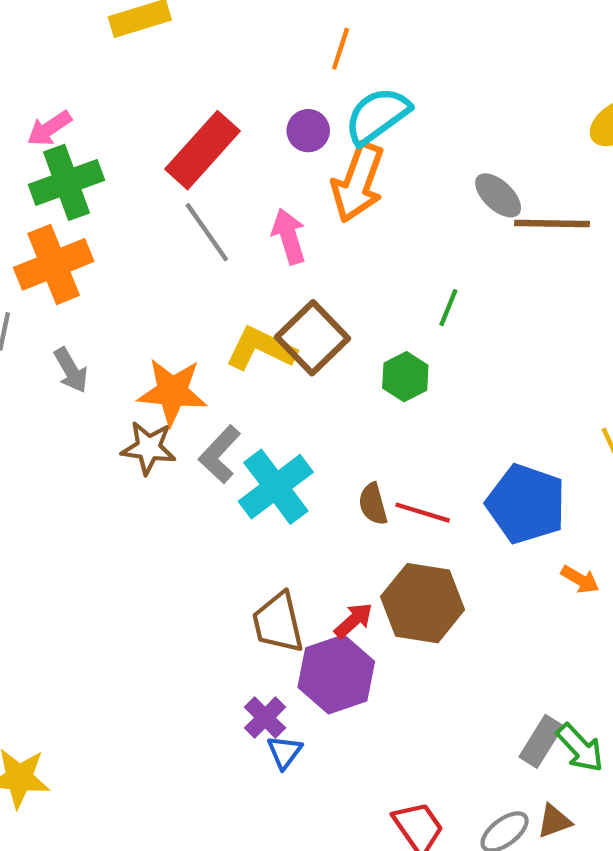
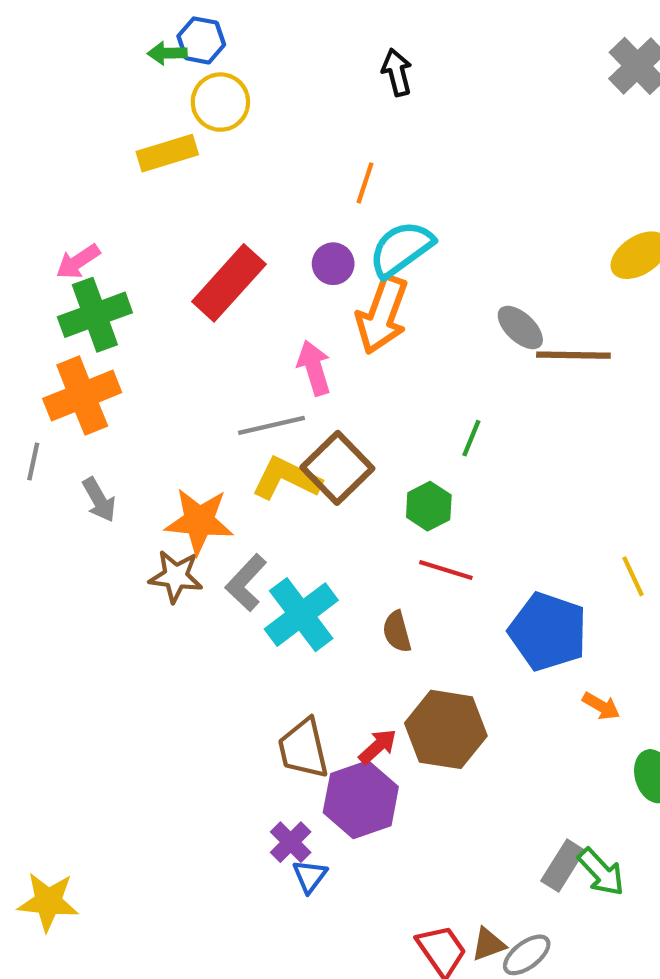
gray line: (207, 232) -> (271, 425), moved, turned -68
red line: (423, 513) -> (446, 570), moved
brown triangle: (554, 821) -> (488, 944), moved

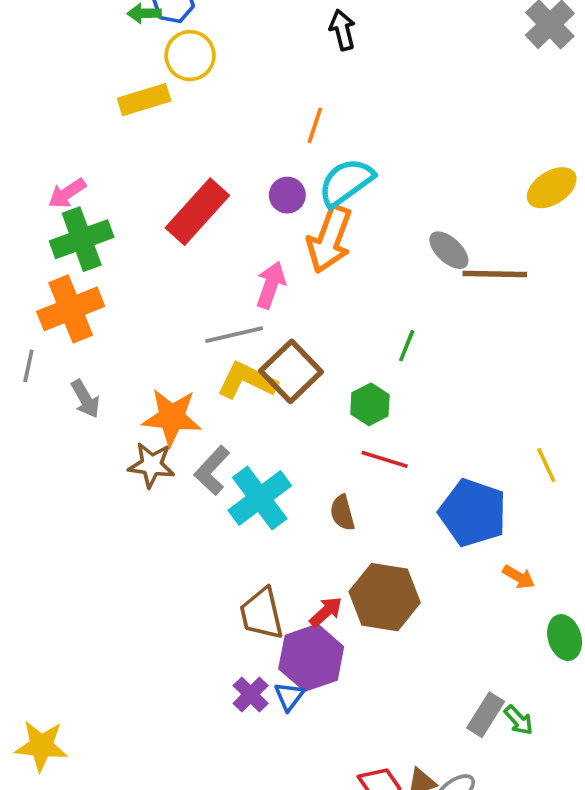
pink arrow: (314, 368) -> (271, 285), turned 36
green arrow: (601, 872) -> (519, 720), size x0.7
blue triangle: (310, 876) -> (289, 696), moved

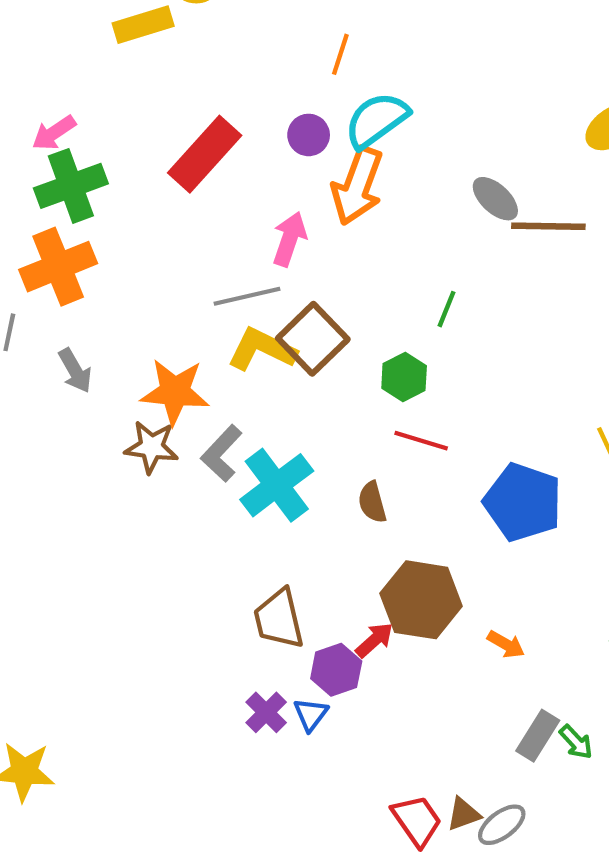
orange arrow: (519, 577) -> (506, 644), moved
red arrow: (326, 612) -> (374, 640), moved
purple hexagon: (311, 658) -> (336, 670), size x0.7

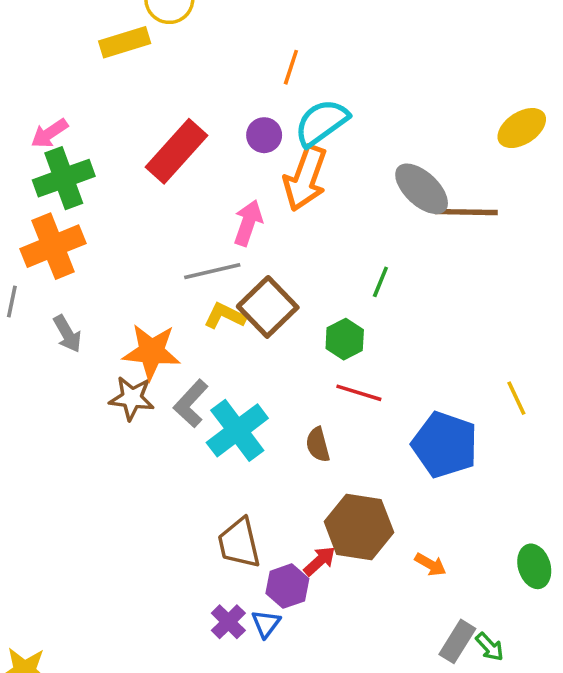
gray ellipse: (495, 199) -> (422, 189), size x1.4
yellow L-shape: (262, 349) -> (225, 316), size x0.7

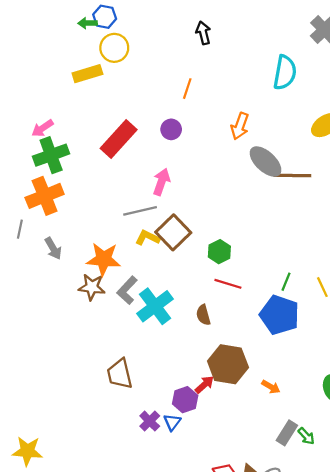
cyan semicircle: (321, 123) -> (285, 73), moved, turned 136
orange arrow: (305, 178) -> (240, 126), moved, size x0.7
green line: (380, 282) -> (286, 282), moved
brown trapezoid: (239, 543) -> (120, 374), moved

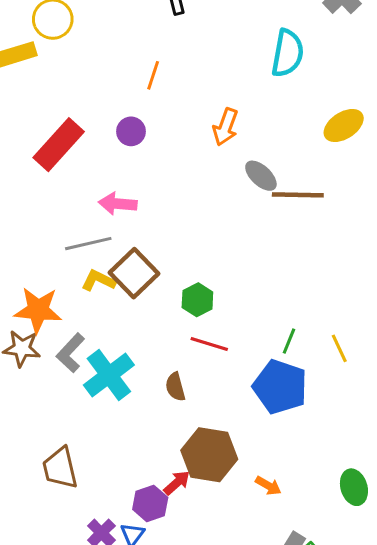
gray ellipse: (266, 162) -> (261, 176), size x0.7
pink arrow: (161, 182) -> (118, 204), turned -104

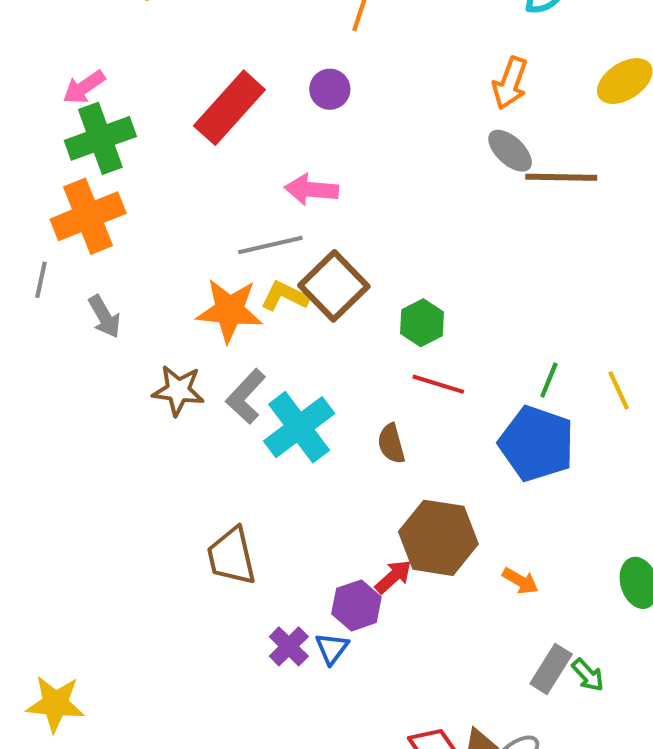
orange arrow: (226, 127) -> (510, 83), moved
orange star: (38, 310) -> (229, 310), moved

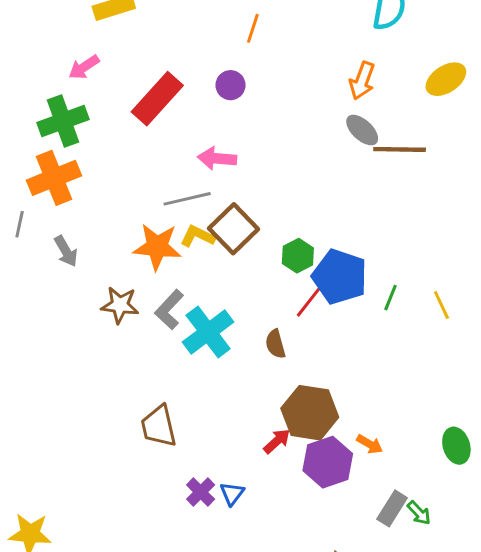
pink arrow: (84, 87) -> (84, 67), moved
red line: (438, 384) -> (310, 301), turned -69
blue pentagon: (537, 444) -> (340, 277), moved
purple hexagon: (356, 605) -> (328, 462), moved, size x1.4

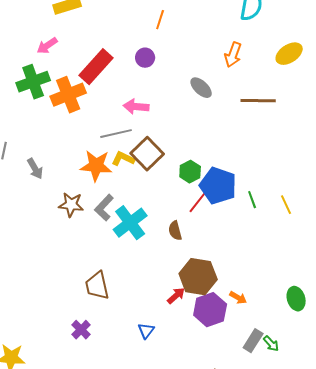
gray ellipse: (362, 130) -> (201, 88), moved
orange cross: (54, 178) -> (68, 95), moved
green line: (391, 298) -> (252, 200), turned -42
purple cross: (201, 492) -> (81, 330), moved

